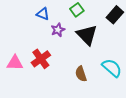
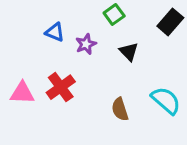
blue triangle: (43, 14) -> (55, 32), moved
black triangle: (87, 35) -> (129, 52), size x0.6

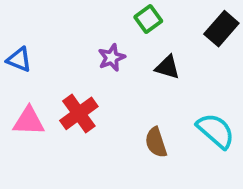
blue triangle: (55, 32) -> (19, 60), moved
black triangle: (129, 52) -> (167, 67), turned -30

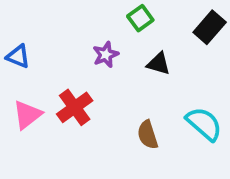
pink triangle: (29, 121) -> (27, 115), turned -40

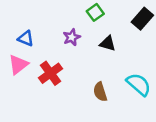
blue triangle: (18, 56) -> (26, 38), moved
pink triangle: (27, 115) -> (18, 65), moved

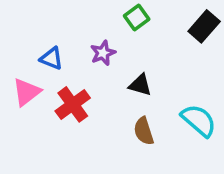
blue triangle: (26, 38) -> (51, 58), moved
black triangle: (108, 43) -> (140, 85), moved

